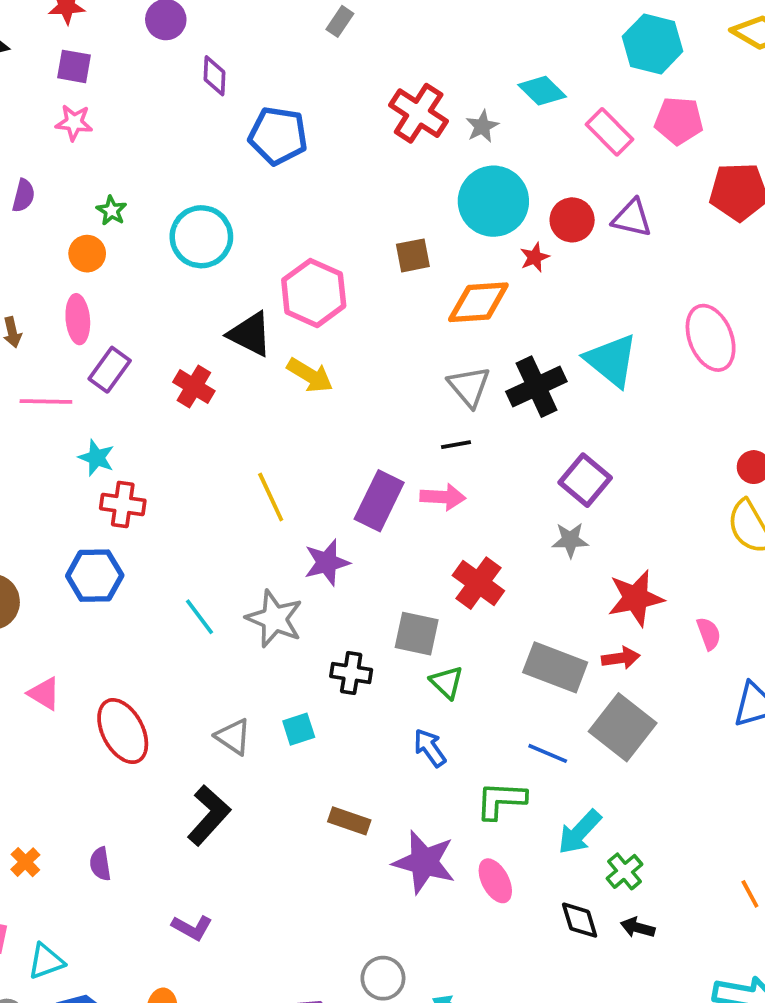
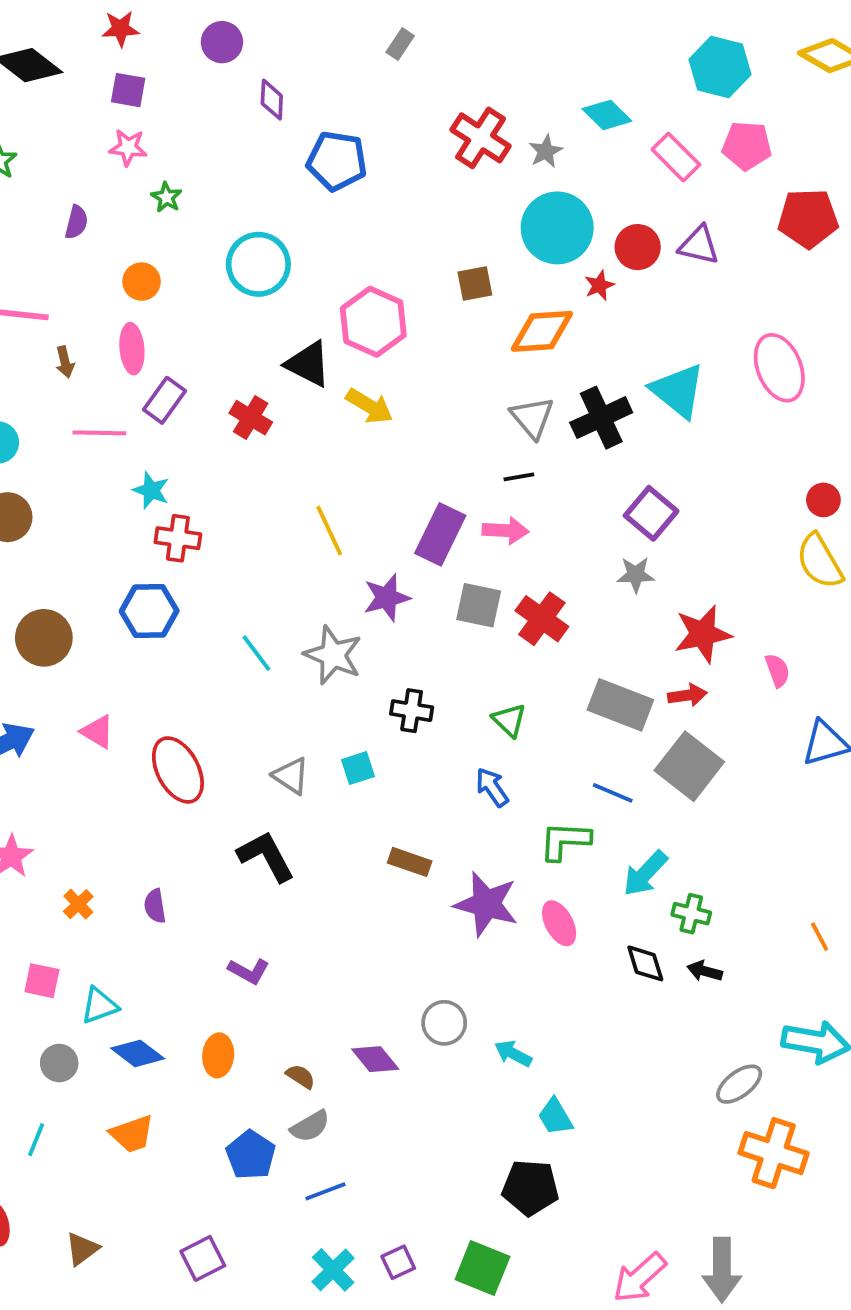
green star: (111, 211) -> (166, 197), moved
gray square: (417, 634) -> (479, 605), moved
black L-shape: (209, 815) -> (266, 856), turned -70
green cross: (624, 871) -> (691, 914), turned -36

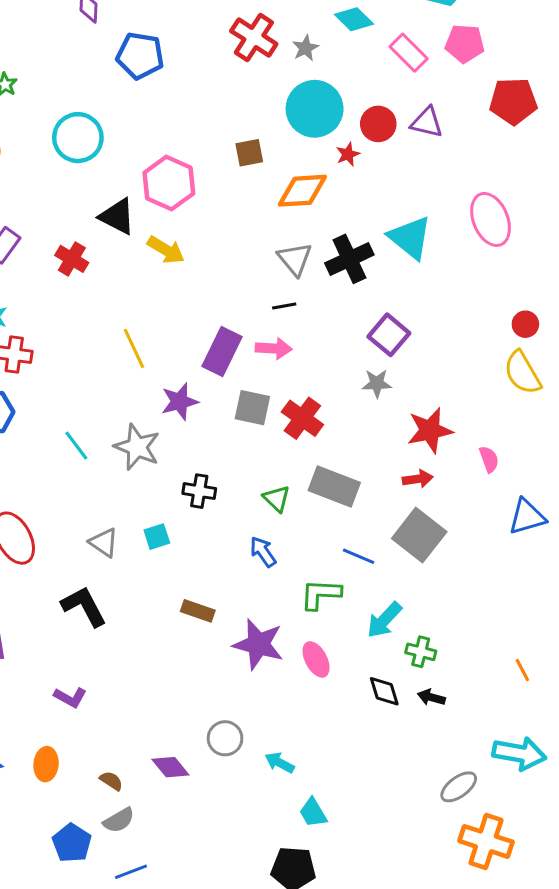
gray rectangle: (620, 705) -> (334, 486), moved

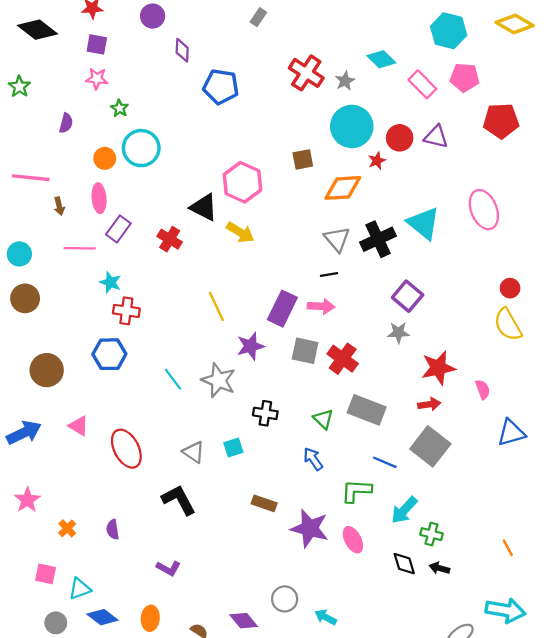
cyan circle: (78, 138) -> (141, 148), moved

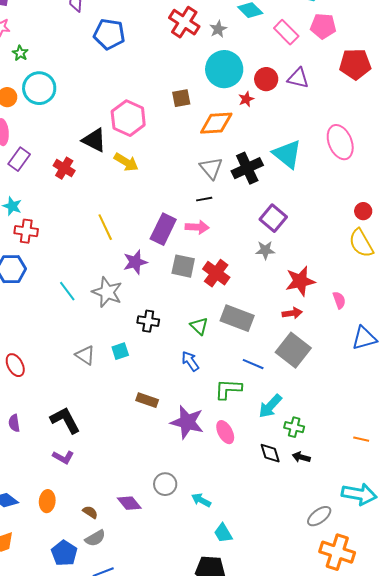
red ellipse: (126, 449) -> (15, 365), moved, size x0.7
black L-shape: (179, 500) -> (65, 420), moved
orange line: (508, 548) -> (361, 439), turned -49

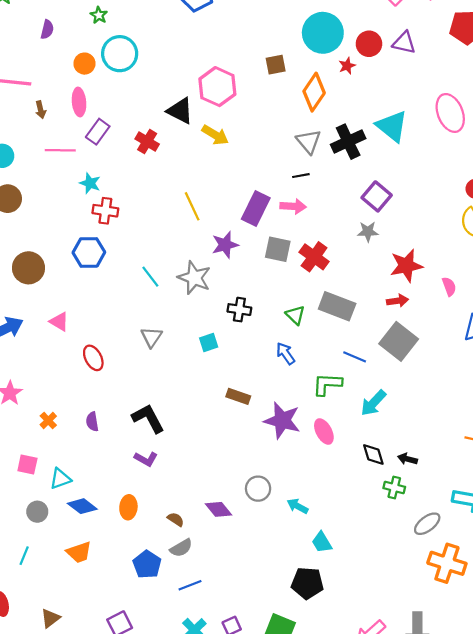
orange diamond: (216, 123) -> (314, 92), turned -52
gray triangle: (85, 355) -> (151, 337), moved, turned 30
green cross: (294, 427) -> (394, 487), moved

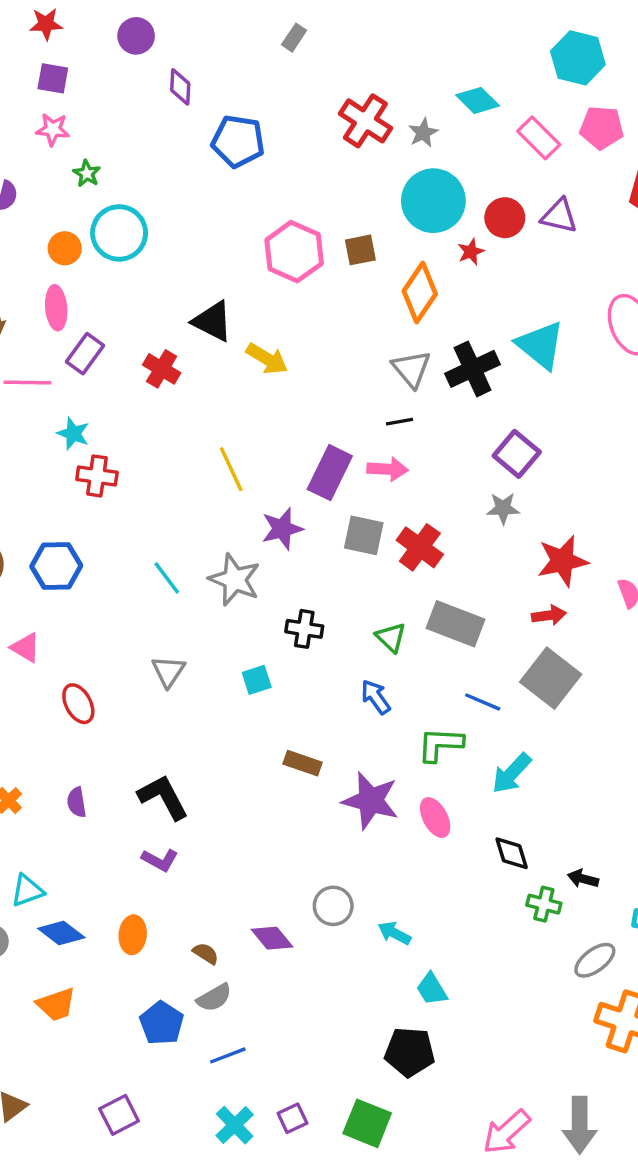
pink hexagon: (217, 87) -> (294, 252), moved
blue hexagon: (89, 252) -> (56, 566), moved
black arrow: (407, 459) -> (583, 879), moved

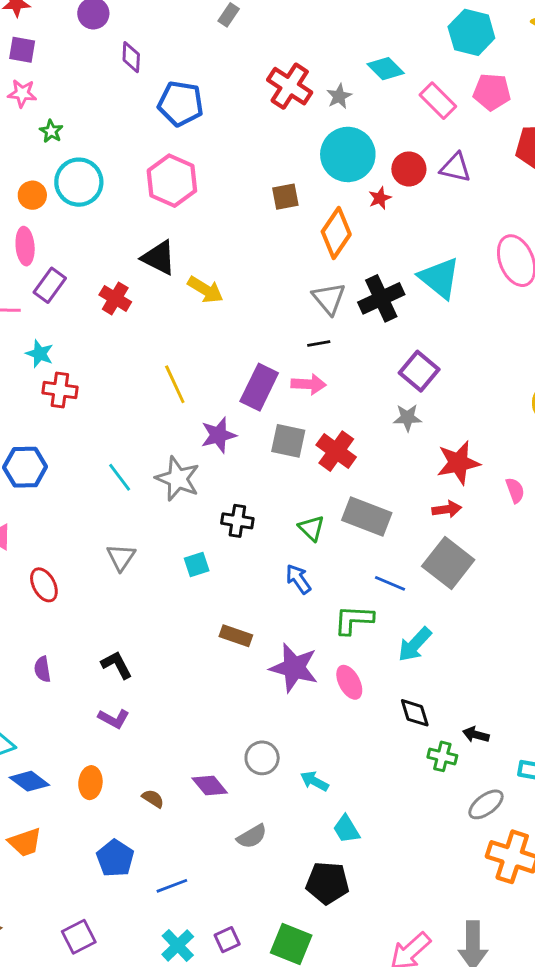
pink hexagon: (294, 252) -> (172, 181), moved
black L-shape: (163, 797) -> (117, 665), size x0.7
gray semicircle: (214, 998) -> (252, 836), moved

